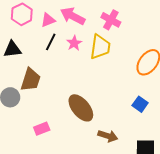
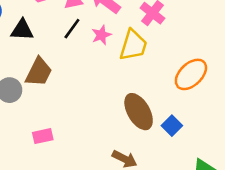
brown ellipse: (81, 108) -> (139, 112), moved

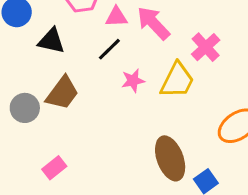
pink star: (101, 35) -> (133, 81), moved
pink rectangle: (43, 136) -> (54, 168), turned -36

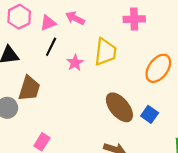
pink arrow: (153, 23) -> (75, 18), size x0.7
pink cross: (206, 47) -> (134, 19), moved, turned -30

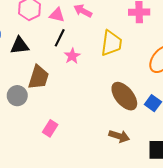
pink triangle: (48, 23) -> (57, 15), turned 35
pink star: (75, 63) -> (72, 56), moved

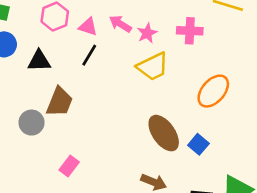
yellow trapezoid: (111, 43) -> (153, 66), turned 52
pink star: (72, 56) -> (147, 33), moved

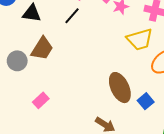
yellow trapezoid: (153, 66) -> (140, 39), moved

